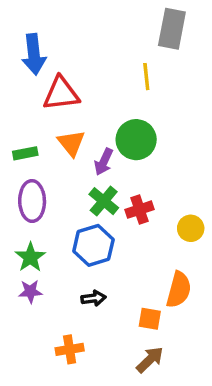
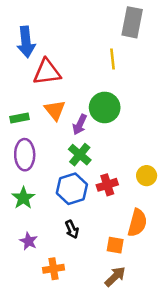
red cross: (140, 210) -> (107, 185), moved
purple star: (30, 291) -> (29, 241), moved, turned 30
black arrow: (93, 298) -> (72, 229), turned 72

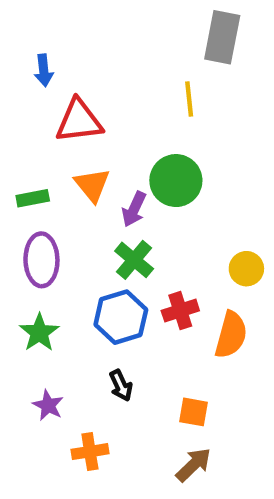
blue arrow: (26, 42) -> (44, 70), size x0.6
yellow circle: (147, 176) -> (246, 269), moved
orange semicircle: (137, 223) -> (231, 335), moved

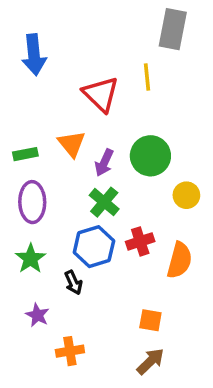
blue arrow: (44, 70) -> (34, 55), size x1.6
red triangle: (79, 121) -> (101, 94), moved, turned 51
green circle: (176, 181) -> (150, 156), moved
yellow circle: (246, 269) -> (186, 195), moved
black arrow: (121, 385) -> (73, 283), moved

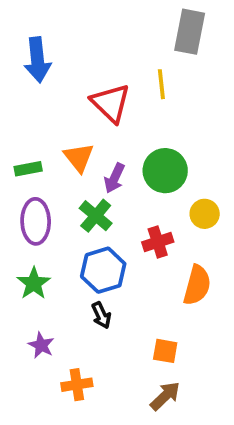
green cross: (104, 202) -> (96, 216), moved
red cross: (140, 241) -> (158, 242), moved
black arrow: (73, 283) -> (101, 315), moved

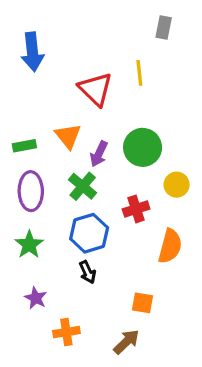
gray rectangle: (190, 32) -> (164, 28), size x0.6
brown arrow: (165, 396) -> (126, 342), moved

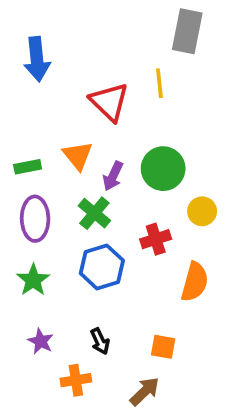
gray rectangle: (164, 28) -> (187, 31), size x1.6
black arrow: (87, 272) -> (100, 341), moved

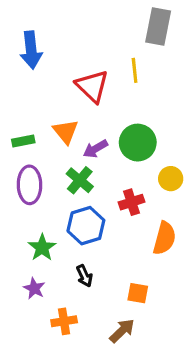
purple arrow: (113, 176) -> (95, 149), turned 35
green star: (33, 280) -> (42, 248), moved
black arrow: (100, 341) -> (84, 276), moved

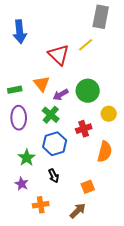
yellow line: (135, 70) -> (86, 45), turned 56
orange square: (138, 293) -> (88, 187), turned -32

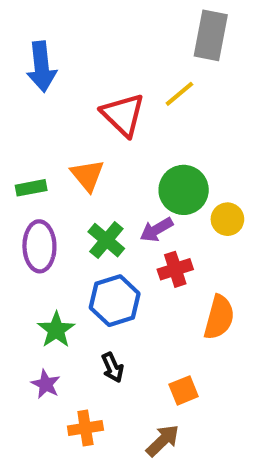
purple arrow: (61, 95) -> (156, 230), moved
yellow circle: (109, 114) -> (227, 219), moved

